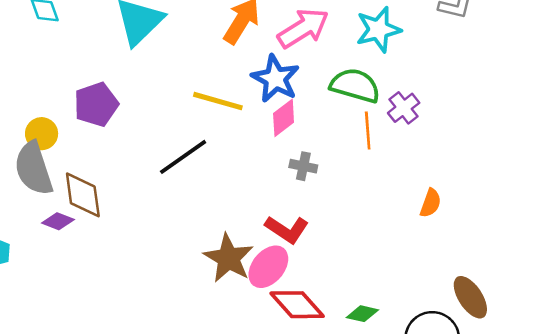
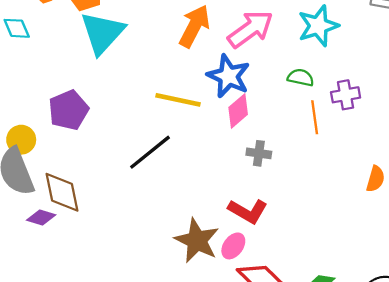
green semicircle: (355, 85) -> (301, 78), size x0.6
purple cross: (404, 108) -> (346, 95), turned 32
pink ellipse: (268, 267) -> (233, 246), size x0.7

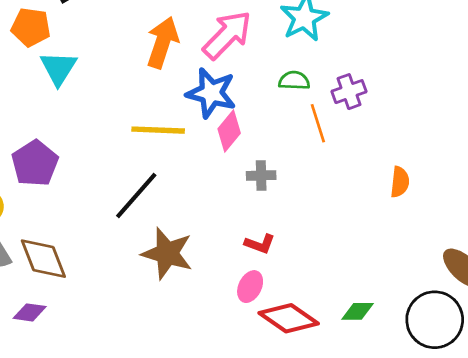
cyan triangle: (102, 33) -> (58, 68), size x0.7
red L-shape: (248, 211) -> (260, 244), size x0.7
purple diamond: (41, 218) -> (30, 312), moved
brown star: (197, 241) -> (167, 253), moved

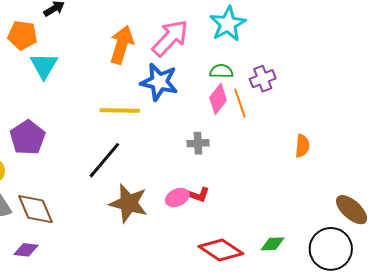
pink diamond: (229, 131) -> (218, 99), moved
pink ellipse: (250, 287) -> (177, 198), moved, turned 40

